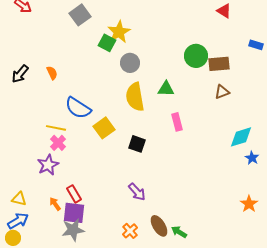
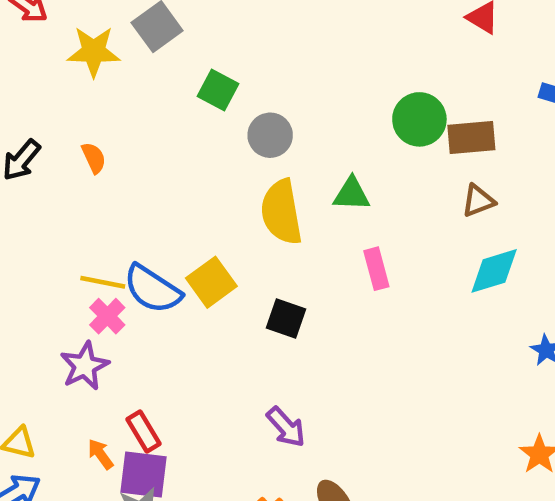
yellow star: (119, 32) -> (94, 52), moved, turned 30
blue semicircle: (78, 108) -> (153, 289), moved
cyan diamond: (241, 137) -> (494, 271), moved

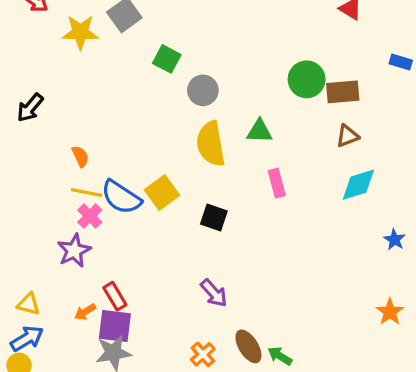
orange semicircle: (94, 158) -> (80, 156), moved
orange arrow: (100, 454) -> (85, 312), turned -85

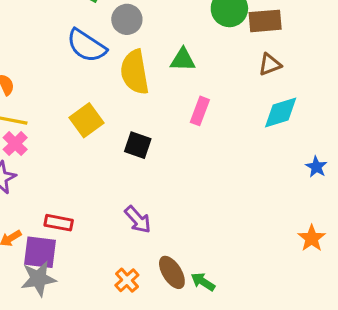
pink rectangle: (277, 183) -> (200, 111), turned 36
blue semicircle: (121, 197) -> (87, 46), moved
red rectangle: (115, 296) -> (59, 223), moved, turned -48

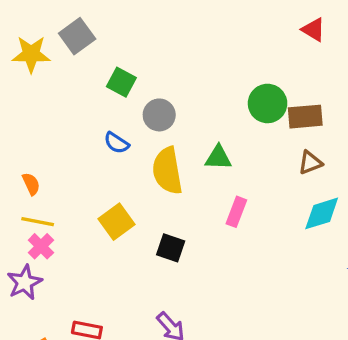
blue semicircle: (87, 46) -> (116, 143), size x0.6

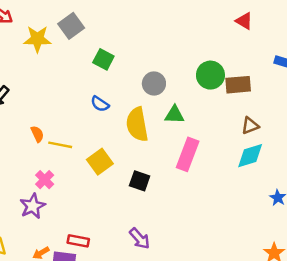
gray circle: (159, 115) -> (154, 83), moved
brown triangle: (310, 163) -> (250, 126), moved
pink rectangle: (236, 212) -> (188, 154), size x1.5
yellow line: (38, 222) -> (60, 145), moved

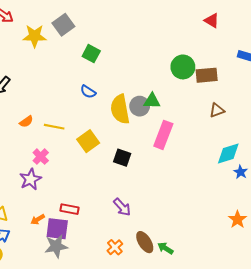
gray circle: (154, 83) -> (140, 106), moved
orange semicircle: (37, 134) -> (26, 122), moved, turned 80
cyan diamond: (250, 156) -> (228, 153), moved

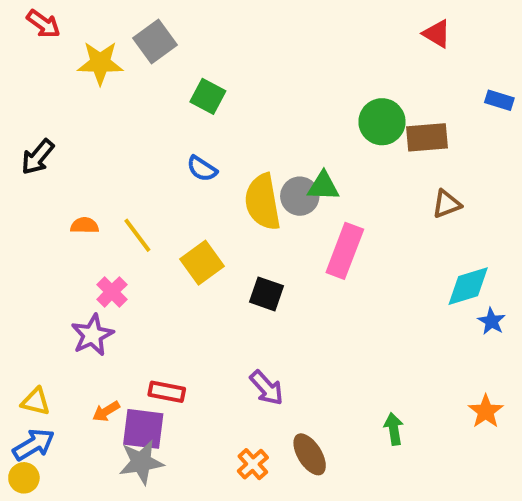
orange semicircle: (26, 122) -> (85, 225), turned -144
yellow line: (54, 127) -> (137, 235), turned 42
green arrow: (165, 248) -> (394, 429), moved, turned 49

